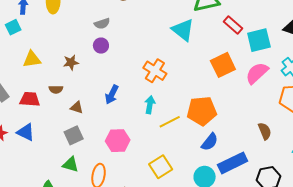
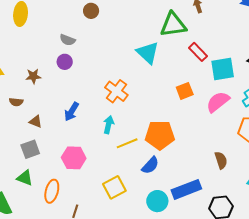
gray semicircle: (102, 24) -> (68, 40), turned 35
orange square: (223, 65) -> (185, 91), size x0.7
blue semicircle: (210, 142) -> (150, 165), moved

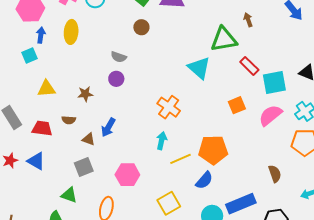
blue arrow: (72, 112) -> (108, 127), moved
green triangle: (25, 178) -> (69, 195), moved

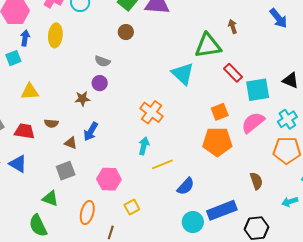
brown star: (85, 94) -> (82, 99), moved
orange pentagon: (213, 150) -> (217, 142), moved
yellow square: (169, 203) -> (132, 207), moved, size x0.7

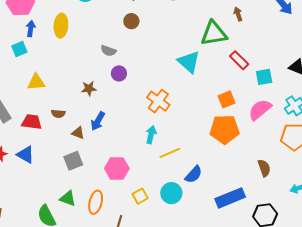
purple circle: (100, 83) -> (119, 73), moved
cyan square: (258, 90) -> (264, 77), size x0.7
green triangle: (50, 198) -> (68, 198), moved
cyan circle: (193, 222) -> (171, 193), moved

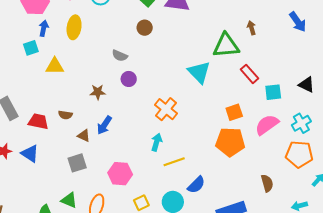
yellow triangle: (36, 82) -> (55, 66), moved

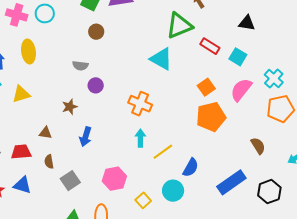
black triangle: (307, 85) -> (247, 23), moved
cyan square: (273, 92) -> (238, 57), turned -36
brown semicircle: (65, 115) -> (49, 162), moved, turned 88
brown triangle: (84, 136) -> (45, 133), moved

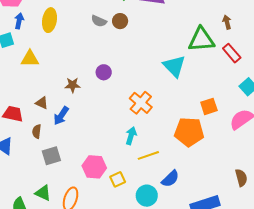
red rectangle: (210, 46) -> (232, 53), moved
gray semicircle: (80, 66) -> (99, 21), moved
orange pentagon: (211, 117) -> (189, 132), moved
blue arrow: (86, 137) -> (61, 116), moved
yellow square: (143, 200) -> (118, 179), moved

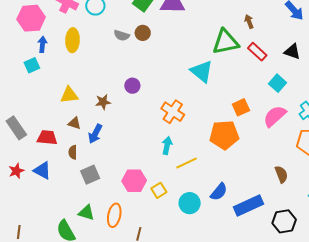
yellow triangle: (30, 59) -> (69, 95), moved
blue semicircle: (170, 179) -> (219, 192), moved

